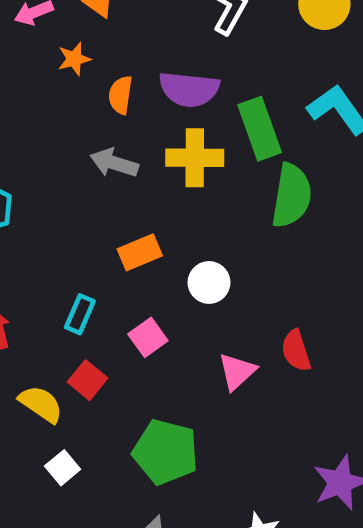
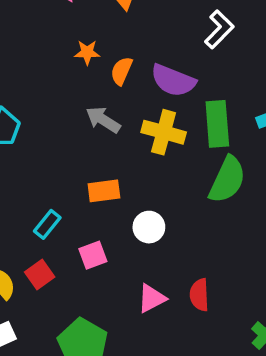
orange star: (74, 59) -> (87, 52), moved

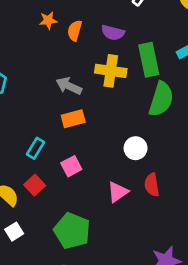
purple semicircle: (173, 80) -> (113, 33), size x0.7
gray arrow: (103, 120) -> (69, 86), moved
white circle: (149, 227) -> (136, 148), moved

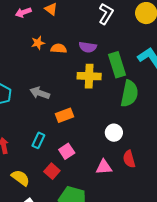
orange semicircle: (75, 31) -> (59, 48), turned 84
gray arrow: (69, 86) -> (40, 93), moved
red square: (35, 185) -> (52, 171), moved
pink triangle: (118, 192) -> (104, 167), turned 36

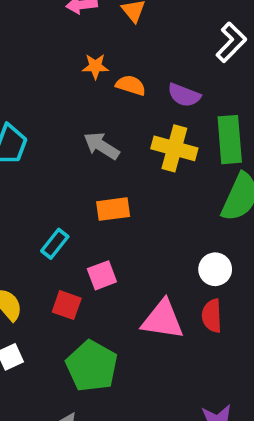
gray arrow: (40, 93) -> (101, 146), moved
white circle: (114, 133) -> (215, 269), moved
pink triangle: (104, 167) -> (163, 320), size x1.4
red square: (52, 171) -> (67, 305), turned -35

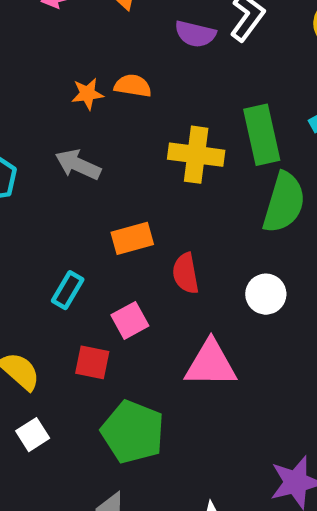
orange star: (95, 66) -> (88, 94), moved
purple semicircle: (184, 95) -> (195, 34), moved
gray arrow: (101, 146) -> (78, 165), moved
red semicircle: (212, 316) -> (186, 273), moved

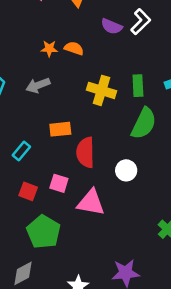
green rectangle: (262, 135) -> (138, 86), size x0.7
gray arrow: (78, 165) -> (38, 85), turned -55
red semicircle: (186, 273) -> (85, 152), size x1.4
pink square: (130, 320) -> (59, 183), moved, turned 36

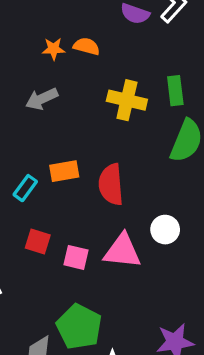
orange rectangle: (60, 129) -> (64, 171), moved
white circle: (126, 170) -> (165, 230), moved
pink square: (59, 183) -> (76, 257), moved
green pentagon: (44, 232) -> (79, 327), moved

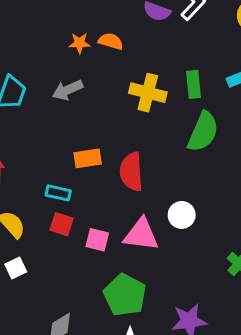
cyan rectangle: (25, 188) -> (58, 193), moved, turned 65
green pentagon: (79, 327) -> (125, 295), moved

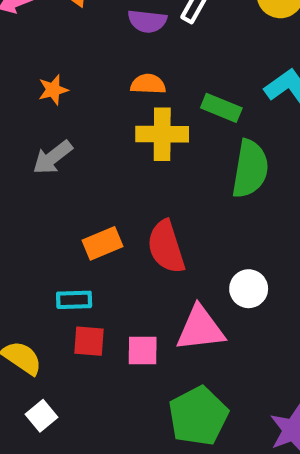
orange semicircle: (111, 41) -> (148, 84), moved
green rectangle: (194, 84) -> (221, 108), turned -48
green pentagon: (125, 295) -> (198, 416), turned 30

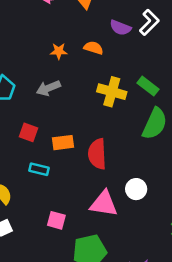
orange semicircle: (148, 84) -> (94, 48), moved
red square: (89, 341) -> (28, 132), moved
pink square: (143, 350) -> (56, 220), moved

